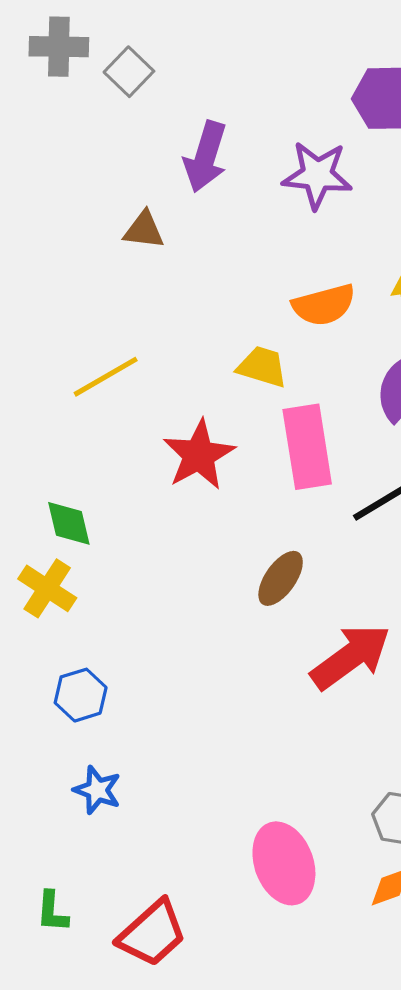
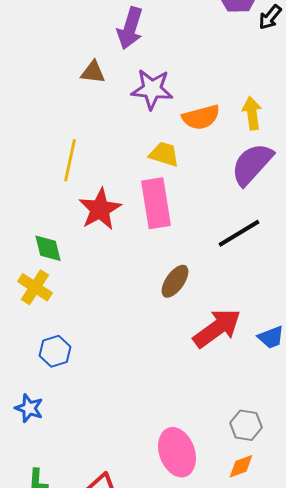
purple star: (317, 175) -> (152, 89), moved
yellow line: (106, 377) -> (70, 160), turned -48
pink rectangle: (307, 447) -> (156, 203), moved
red star: (199, 455) -> (100, 209), moved
blue star: (97, 790) -> (29, 408), moved

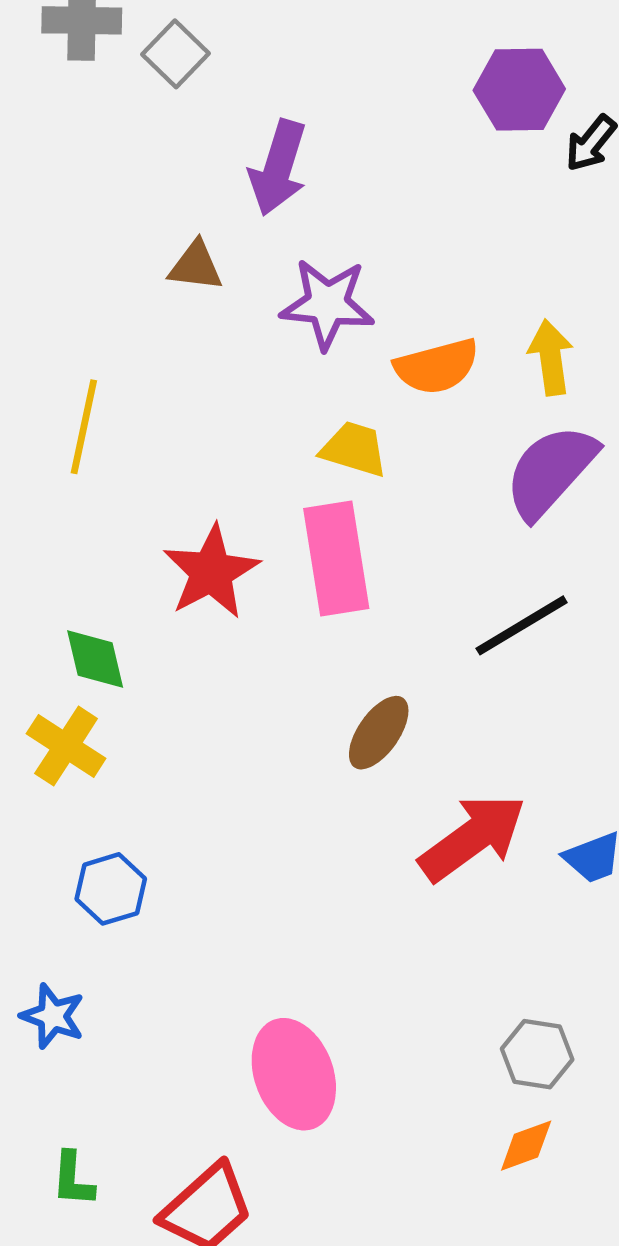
yellow line: (70, 160) -> (84, 427), moved
pink ellipse: (177, 452) -> (294, 1074), moved

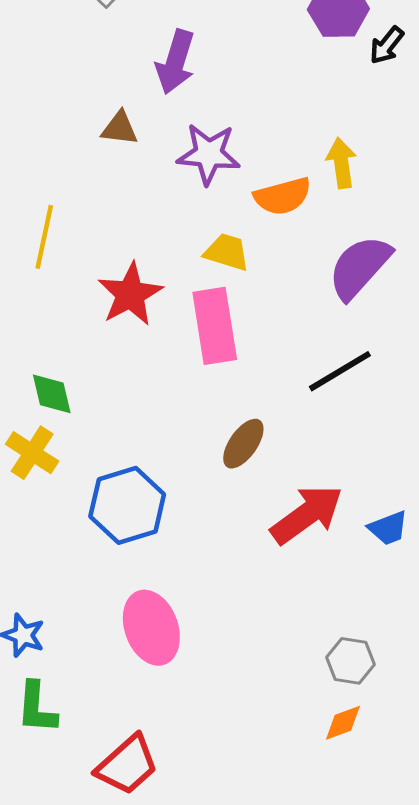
yellow arrow: (551, 358) -> (341, 163), moved
red star: (211, 572) -> (130, 294), moved
blue hexagon: (111, 889) -> (127, 505), moved, size x1.6
pink ellipse: (294, 1074) -> (151, 628), moved
green L-shape: (73, 1179) -> (37, 708), moved, size x1.4

